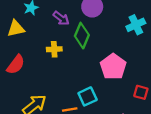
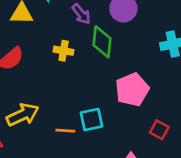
green diamond: (82, 36) -> (102, 42), turned -30

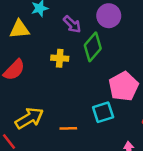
green diamond: (102, 42) -> (93, 47), turned 40
cyan square: (91, 119) -> (103, 112), moved

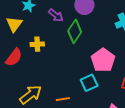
yellow triangle: (20, 29) -> (14, 24), turned -42
yellow cross: (60, 58) -> (37, 44), moved

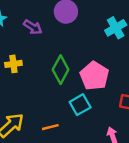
green diamond: (75, 31) -> (61, 70), moved

